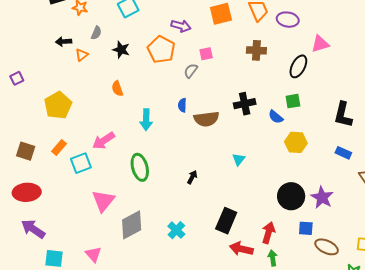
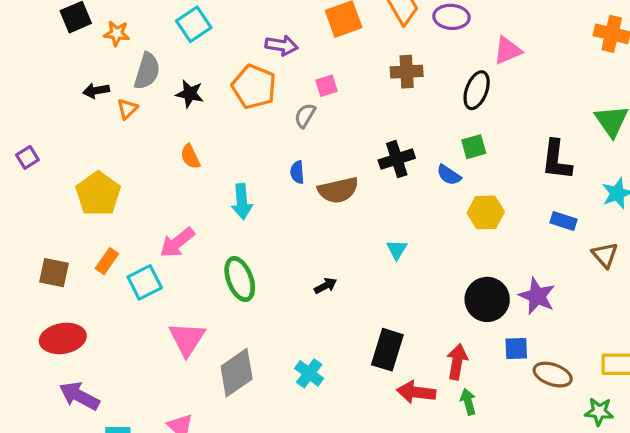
gray semicircle: (96, 33) -> (147, 71), size x1.6
black arrow: (192, 177) -> (325, 286), turned 40

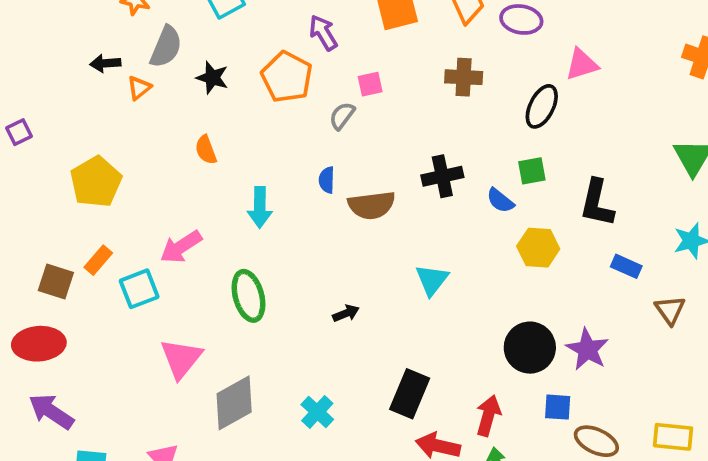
purple arrow: (282, 45) -> (323, 33), turned -136
black L-shape: (556, 160) -> (597, 203), moved
cyan triangle: (397, 249) -> (432, 280), size x1.4
brown square: (54, 273) -> (56, 282), moved

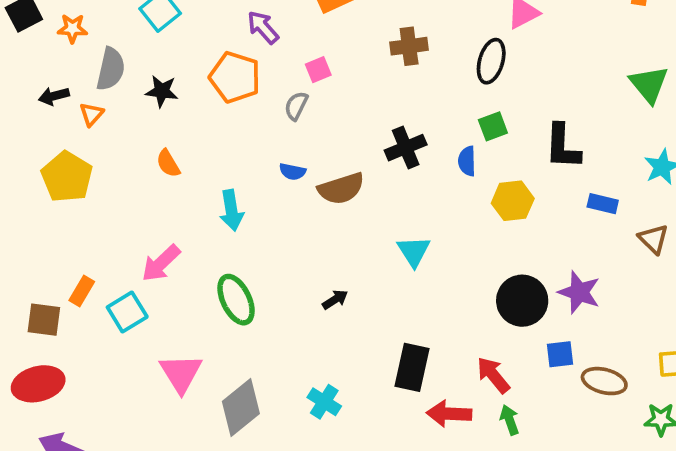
blue semicircle: (327, 180) -> (292, 172), turned -70
yellow pentagon: (96, 182) -> (67, 177), moved
blue semicircle: (500, 200) -> (467, 161), turned 60
red arrow: (488, 416) -> (493, 375), turned -45

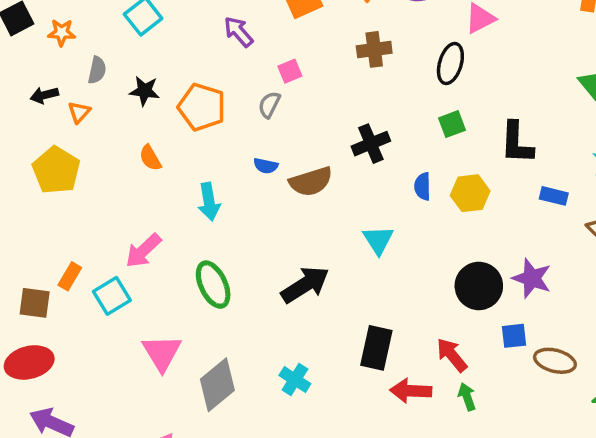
gray semicircle: (111, 69) -> (97, 70), size x0.7
orange pentagon: (235, 77) -> (202, 107), moved
blue semicircle: (467, 161) -> (423, 186), moved
black arrow: (335, 300) -> (305, 285), size x2.0

